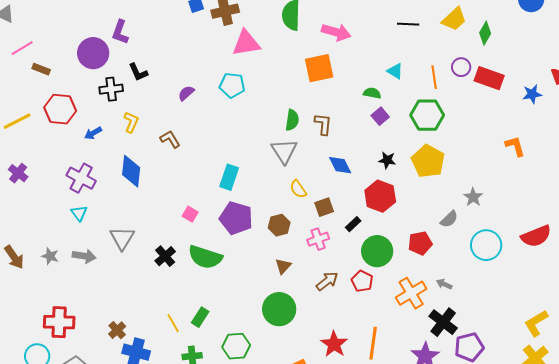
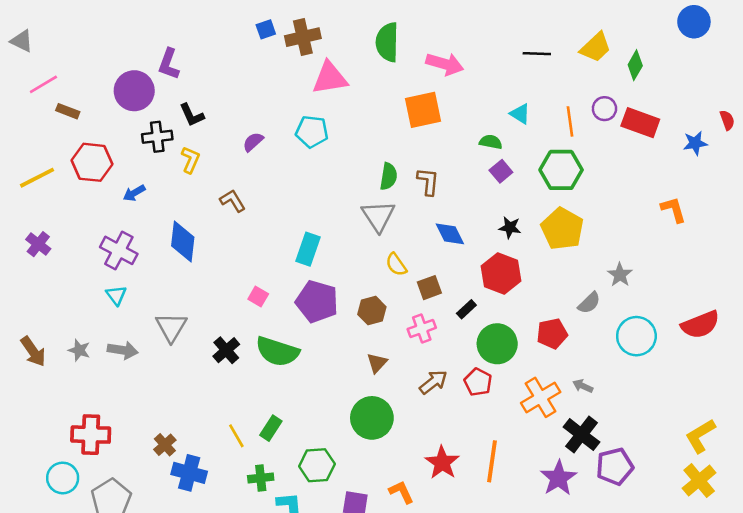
yellow L-shape: (131, 122) -> (190, 160), moved

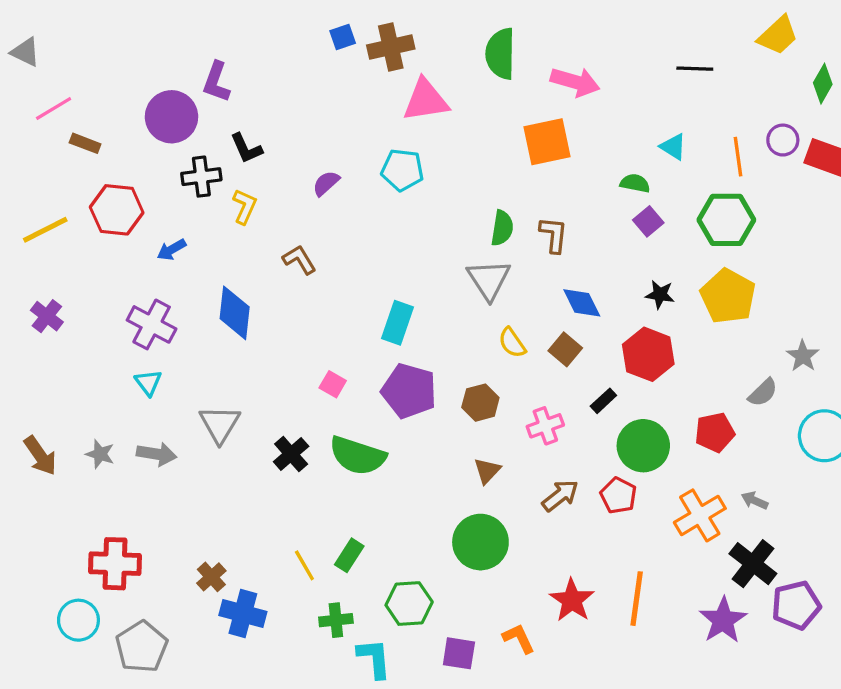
yellow trapezoid: (596, 47) -> (778, 35), moved
brown square: (429, 288) -> (565, 349), moved, turned -30

